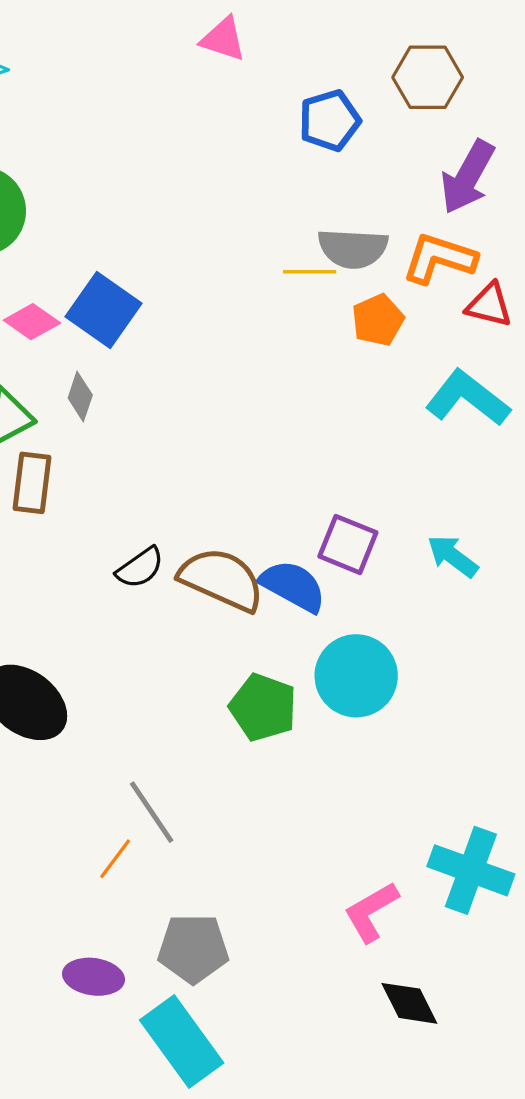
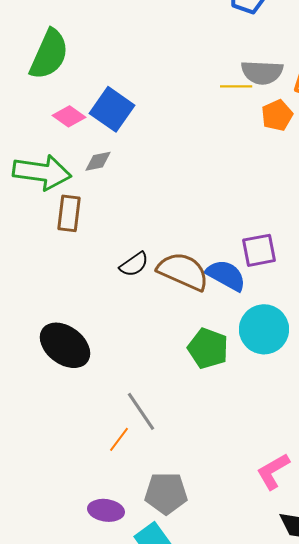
gray diamond: (80, 396) -> (98, 161), turned 60
purple square: (348, 544) -> (259, 250), turned -33

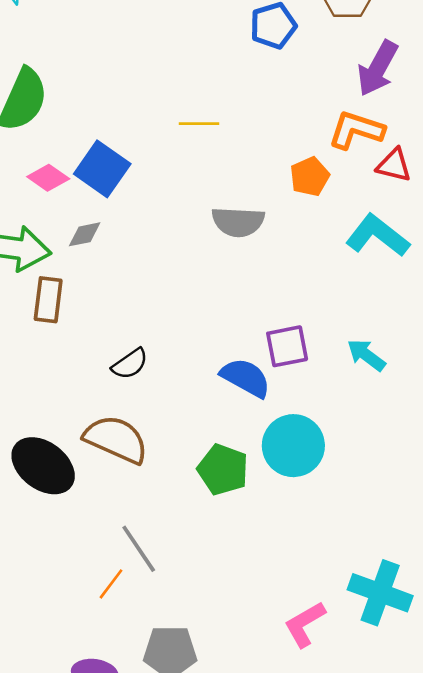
gray semicircle: (262, 72) -> (238, 222), moved
yellow line: (236, 86) -> (199, 124), moved
brown semicircle: (183, 271) -> (116, 439), moved

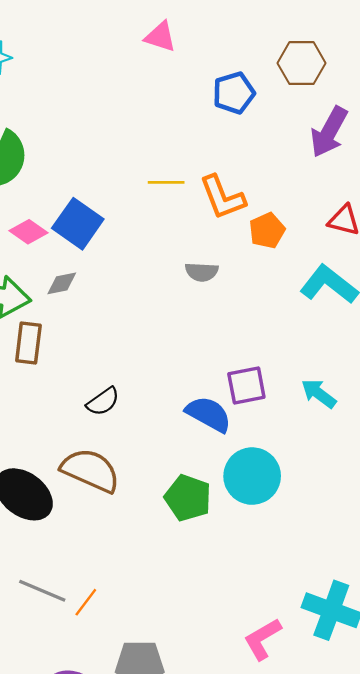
orange L-shape: (356, 130) -> (222, 197), moved, turned -129
gray semicircle: (238, 222) -> (202, 272), size x0.7
gray line: (139, 549) -> (42, 591), moved, turned -33

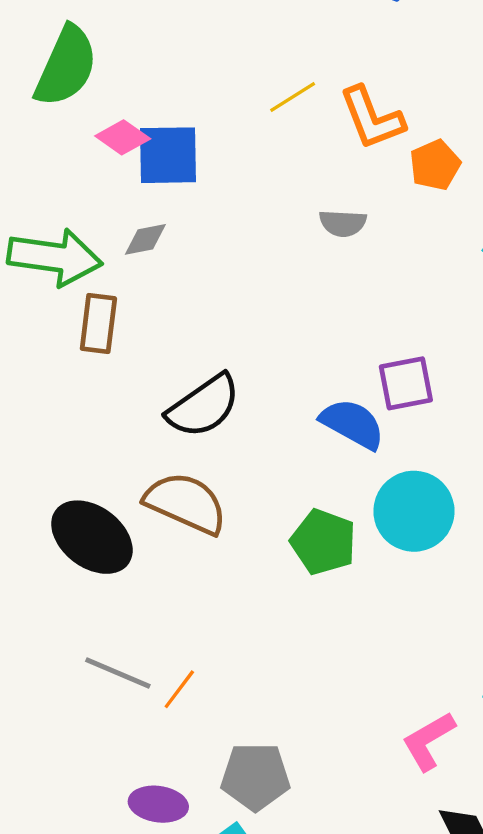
yellow line: (166, 182) -> (293, 97), turned -32
blue square: (78, 224) -> (168, 155), turned -36
pink diamond: (28, 232) -> (123, 137), moved
black semicircle: (103, 401) -> (204, 406), size x1.6

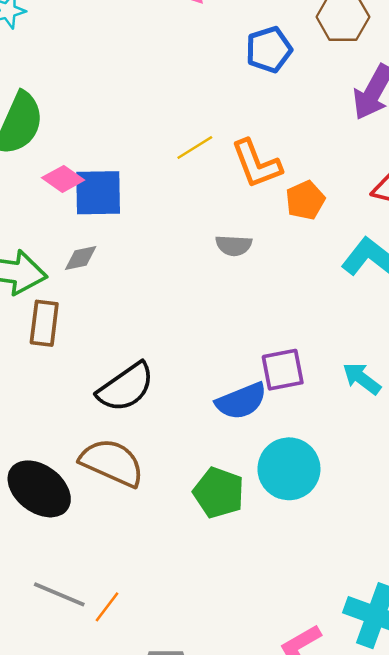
blue semicircle: (352, 424) -> (241, 401), turned 129

